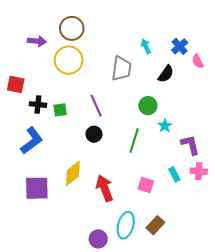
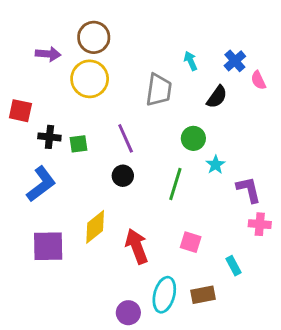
cyan rectangle: (174, 174) -> (233, 266), moved
brown rectangle: (155, 225) -> (203, 295), turned 36

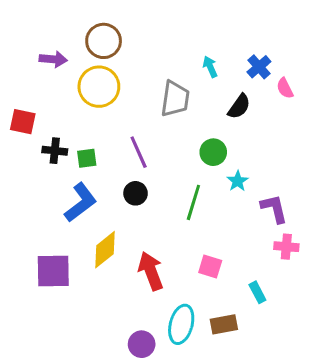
blue L-shape: (41, 184) -> (81, 202), moved

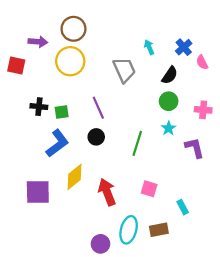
gray trapezoid: (175, 99) -> (124, 70), turned -32
red square: (23, 122) -> (16, 66), moved
green circle: (213, 152) -> (169, 101), moved
pink cross: (286, 247) -> (203, 110), moved

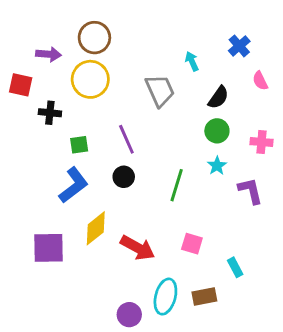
blue cross: (184, 47) -> (239, 46), moved
black cross: (39, 107) -> (50, 113), moved
red arrow: (107, 192) -> (138, 248), turned 140

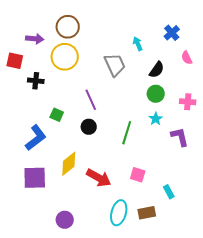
green square: (79, 145) -> (57, 115), moved, turned 32
blue L-shape: (74, 185) -> (36, 138), moved
purple circle: (129, 315) -> (65, 220), moved

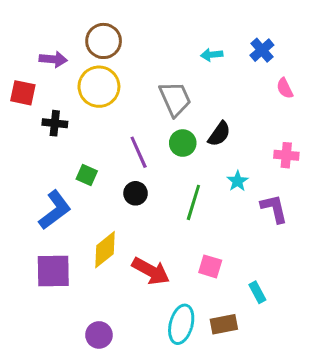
cyan arrow: (138, 44) -> (212, 55), moved, turned -72
black semicircle: (157, 70) -> (219, 134), moved
green circle: (156, 94) -> (183, 143), moved

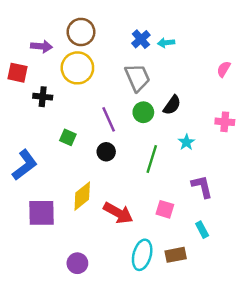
blue cross: (262, 50) -> (141, 39), moved
pink semicircle: (285, 88) -> (224, 69), turned 56
purple L-shape: (274, 209) -> (202, 187), moved
blue L-shape: (55, 210) -> (25, 165), moved

